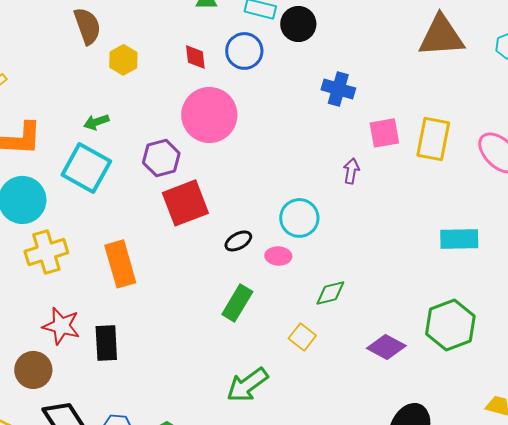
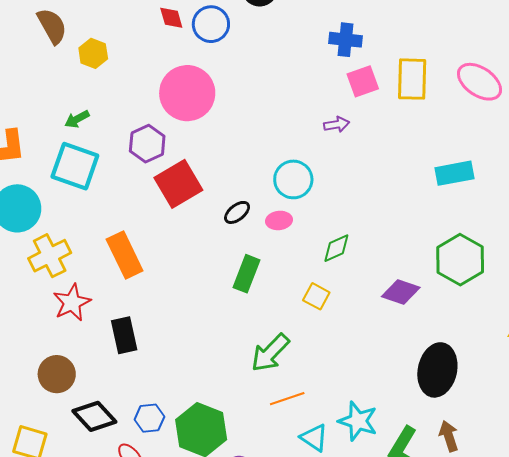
red diamond: (195, 57) -> (171, 18), moved
blue cross: (338, 89) -> (345, 40), moved
purple arrow: (351, 171) -> (337, 124), turned 80
red star: (61, 326) -> (72, 303), moved, turned -30

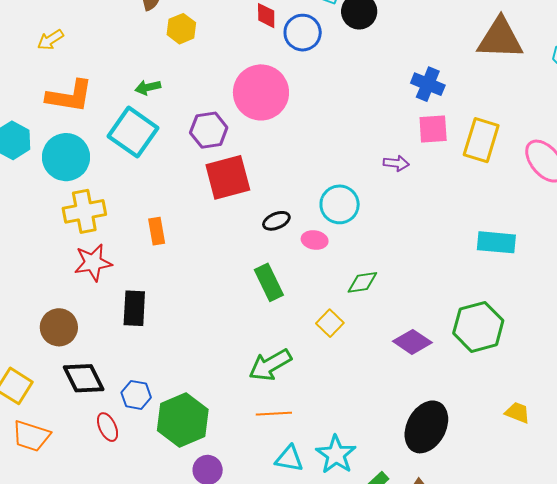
orange rectangle: (125, 255) -> (157, 231), size x0.6
green rectangle: (247, 274) -> (269, 282), turned -63
cyan triangle: (314, 438) -> (289, 459), turned -40

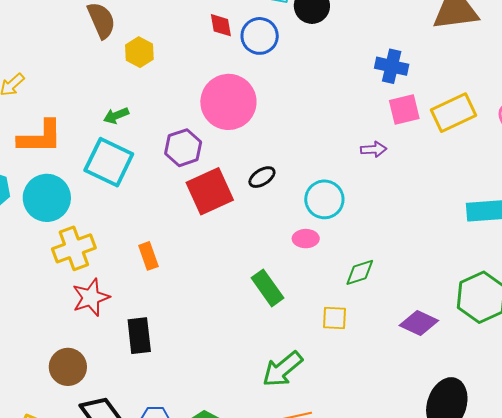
yellow rectangle: (481, 140) -> (453, 113), turned 57
black ellipse: (276, 221) -> (262, 177), moved
yellow square: (330, 323) -> (334, 318), turned -32

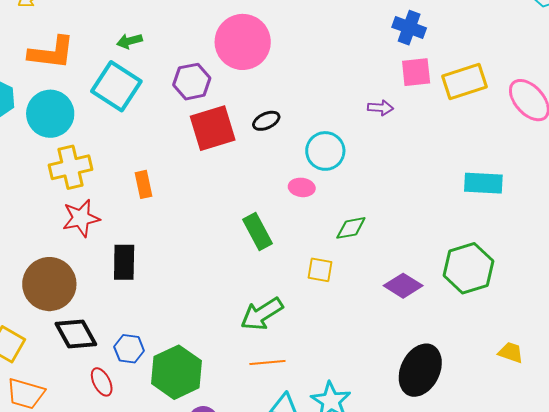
brown circle: (68, 367) -> (49, 284), size x1.4

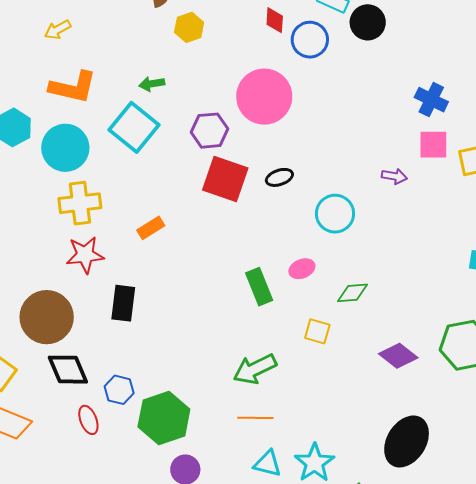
red square: (213, 128) -> (225, 179), turned 30
orange rectangle: (144, 184) -> (151, 228), turned 64
pink ellipse: (302, 187) -> (302, 269), moved, turned -35

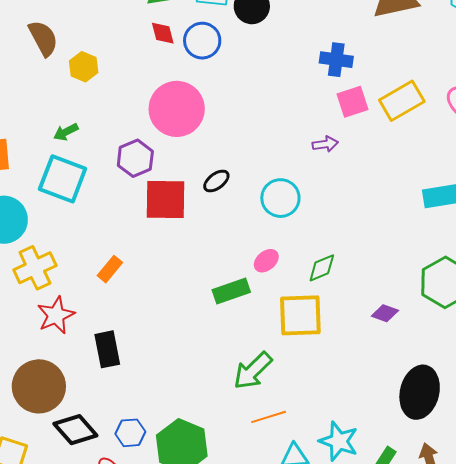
green rectangle: (259, 287) -> (231, 291), turned -69
yellow square: (317, 331) -> (300, 315), size x1.8
purple diamond: (398, 356) -> (385, 313), size x0.7

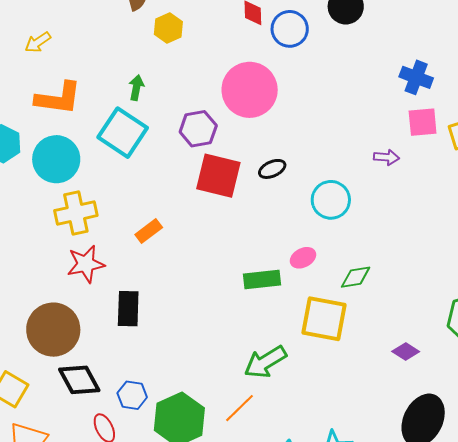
green arrow: (66, 132) -> (136, 88), turned 115
purple diamond: (385, 313) -> (406, 351), moved
orange line: (269, 417) -> (239, 408), moved, turned -40

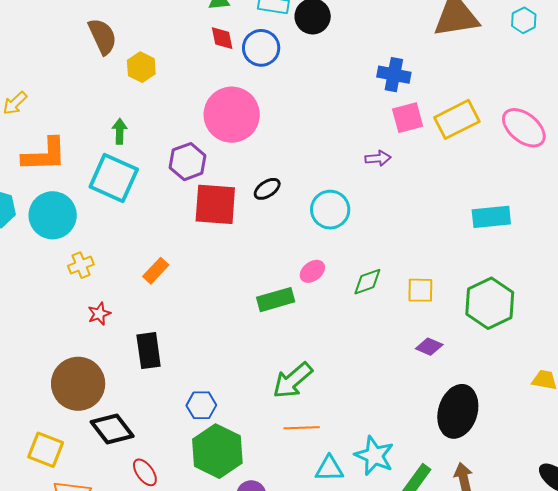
yellow cross: (76, 213) -> (81, 265), size x0.6
red star: (86, 264) -> (99, 314), size x0.6
yellow square: (324, 319) -> (420, 290), moved, size x0.6
blue hexagon: (132, 395) -> (201, 405), moved
orange line: (239, 408) -> (302, 428), moved, turned 52

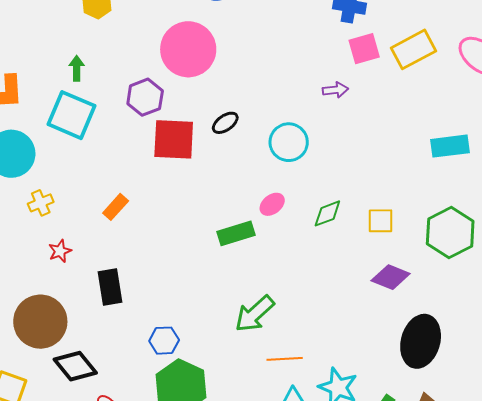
purple diamond: (429, 347) -> (391, 277), size x1.4
orange line: (302, 428) -> (285, 359), moved

